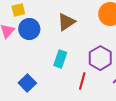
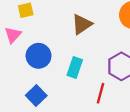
blue circle: (29, 29) -> (39, 56), moved

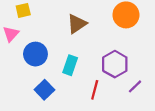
blue square: (36, 95) -> (44, 90), moved

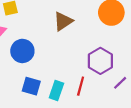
cyan rectangle: (70, 65) -> (56, 91), moved
blue square: (44, 90) -> (31, 86), turned -30

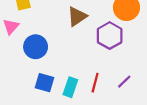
purple hexagon: (100, 61) -> (110, 36), moved
purple line: (120, 83) -> (124, 82), moved

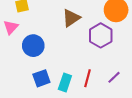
blue square: (45, 83) -> (41, 78), turned -36

